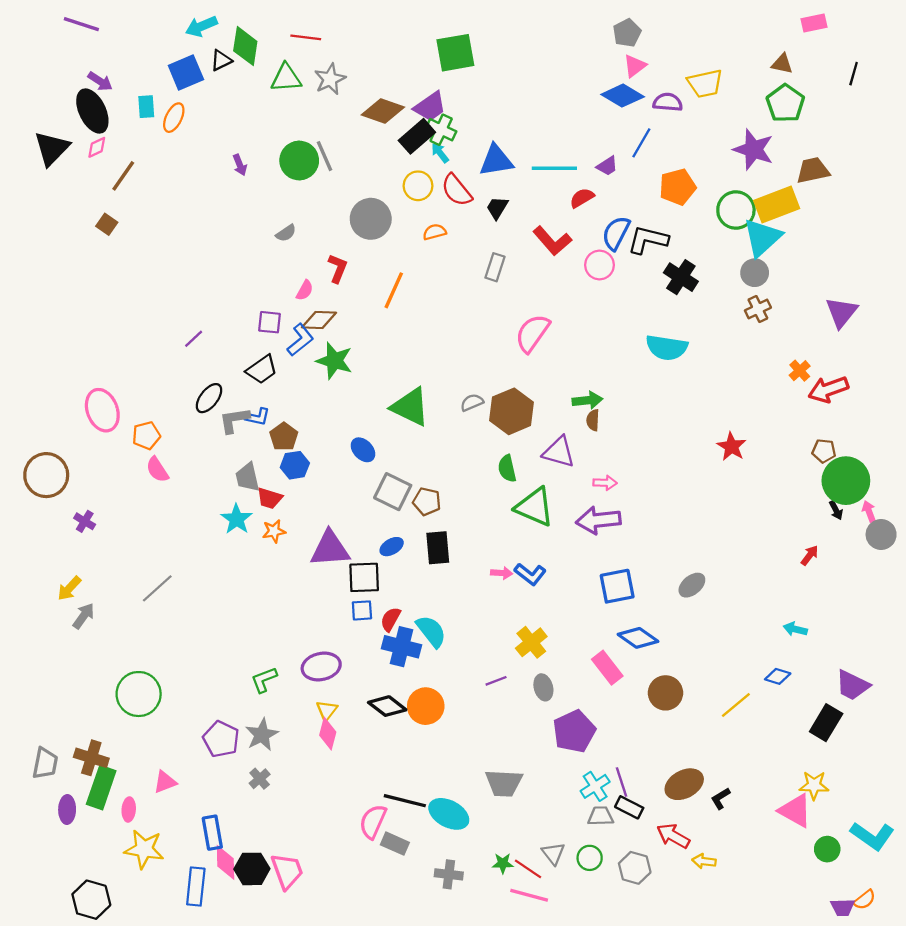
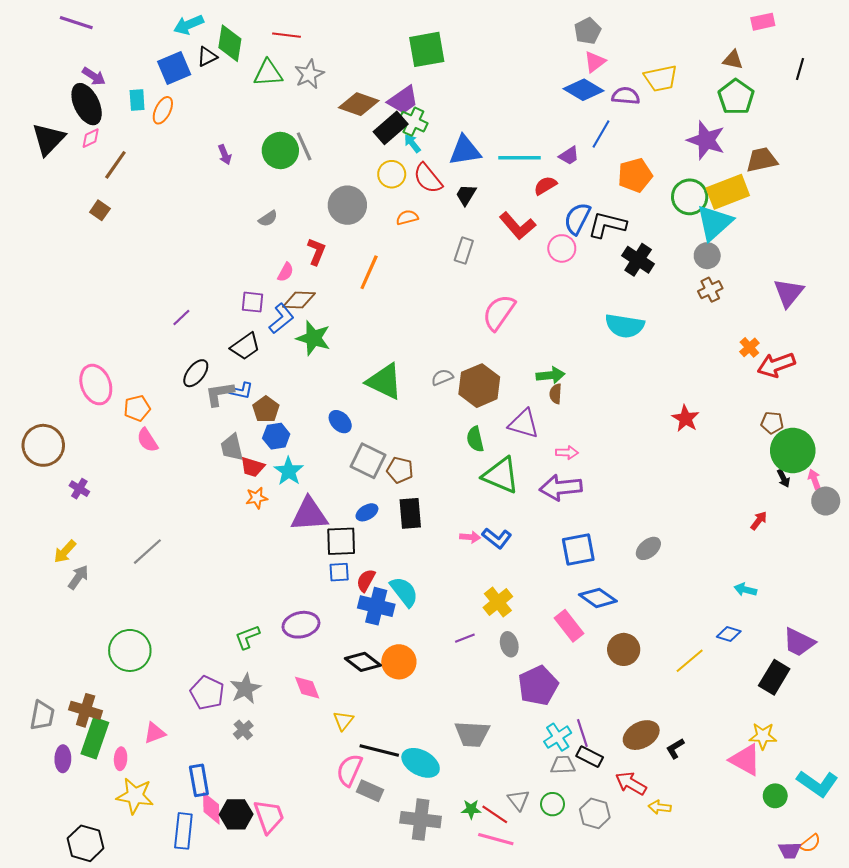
cyan star: (236, 519) -> (289, 471), moved
yellow triangle: (327, 710) -> (343, 721), moved
pink diamond: (328, 734) -> (307, 688), turned -36
gray cross: (449, 874) -> (421, 820), size x1.5

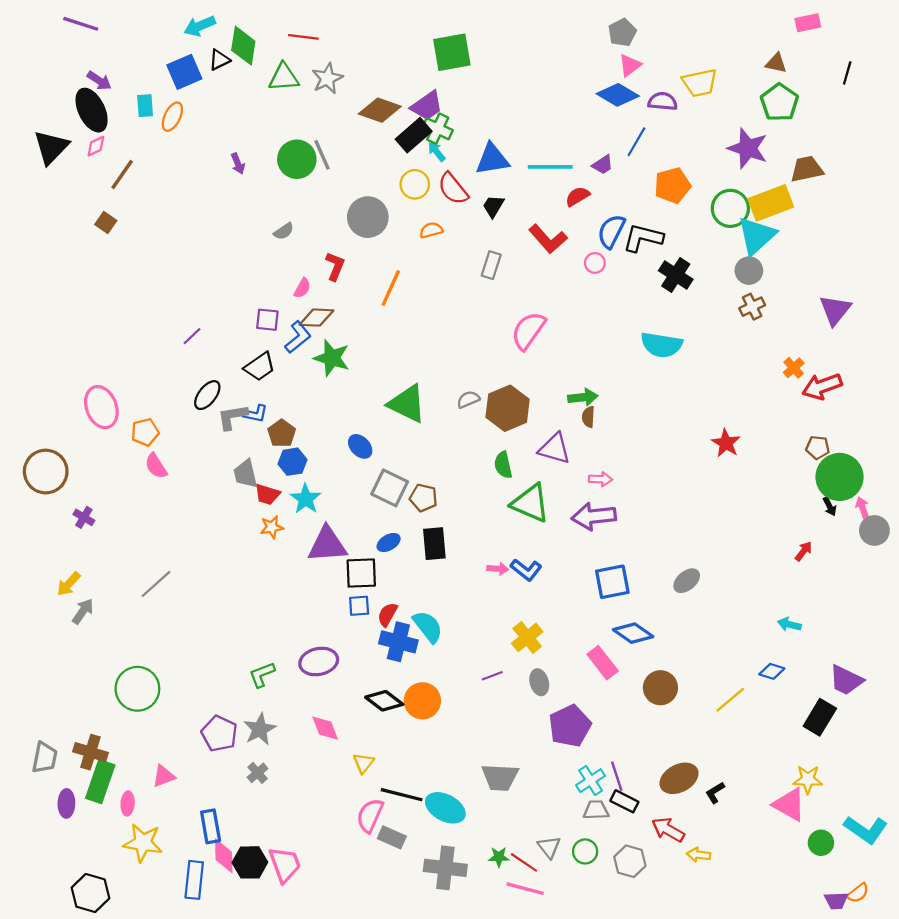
pink circle: (562, 248) -> (595, 263), size x0.7

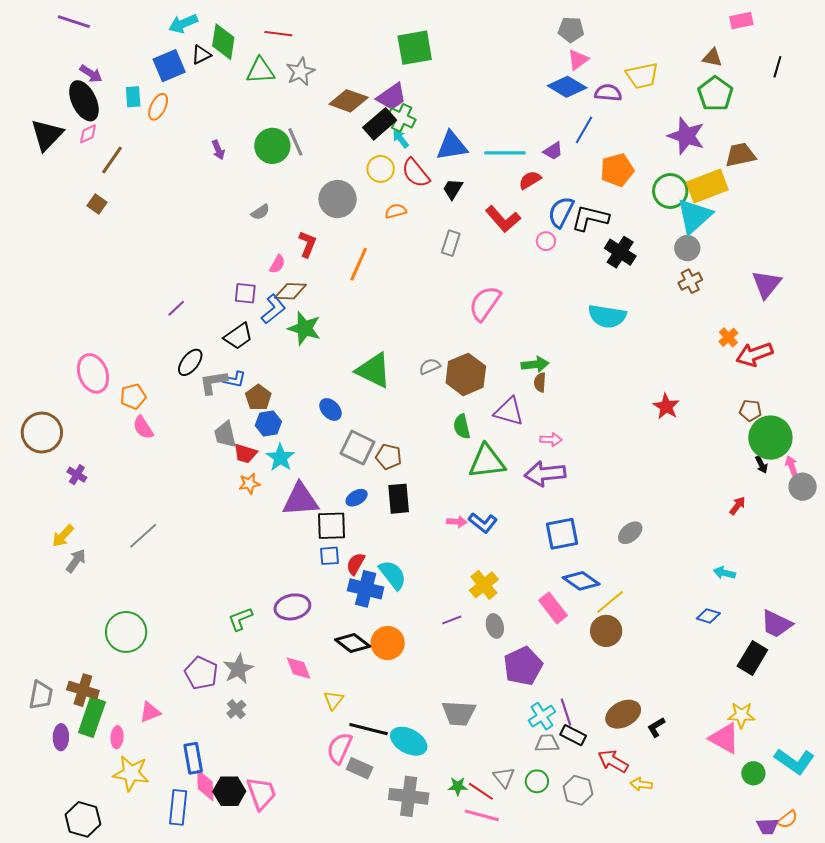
gray pentagon: (622, 33) -> (571, 30), turned 30
green triangle: (530, 503) -> (487, 462), turned -30
yellow line: (730, 700) -> (610, 602), moved

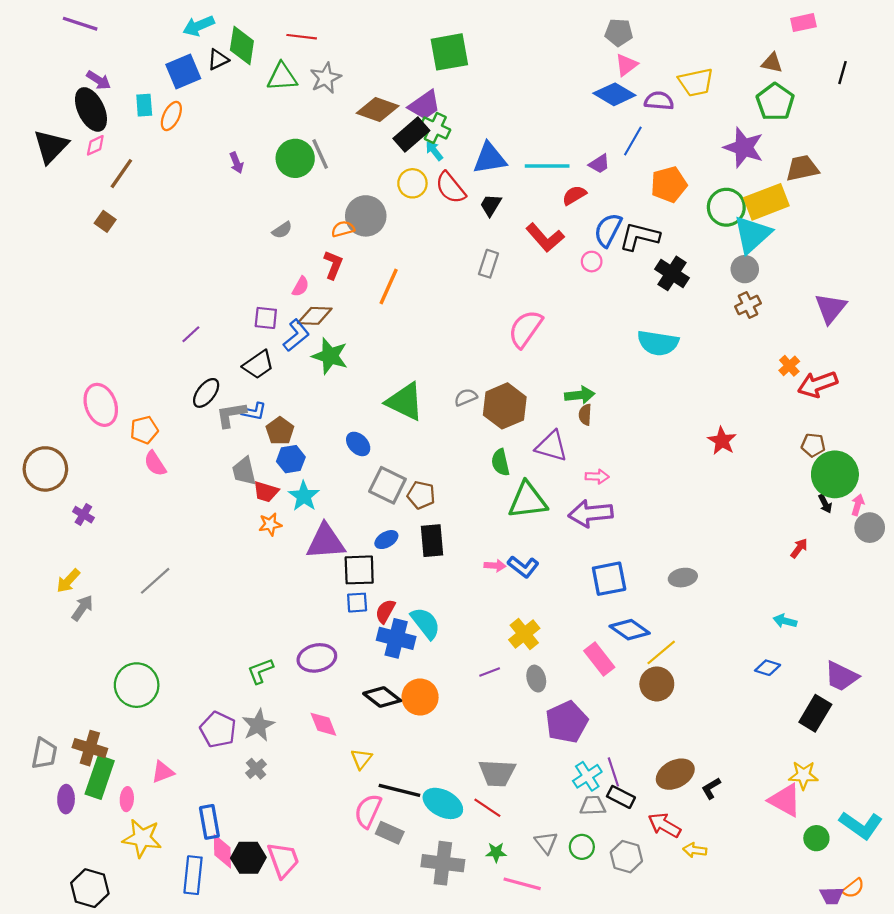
orange semicircle: (396, 211) -> (343, 229), moved
pink arrow: (792, 466) -> (858, 505), turned 36
gray ellipse: (630, 533) -> (683, 578), turned 30
red line: (481, 791) -> (487, 808), moved

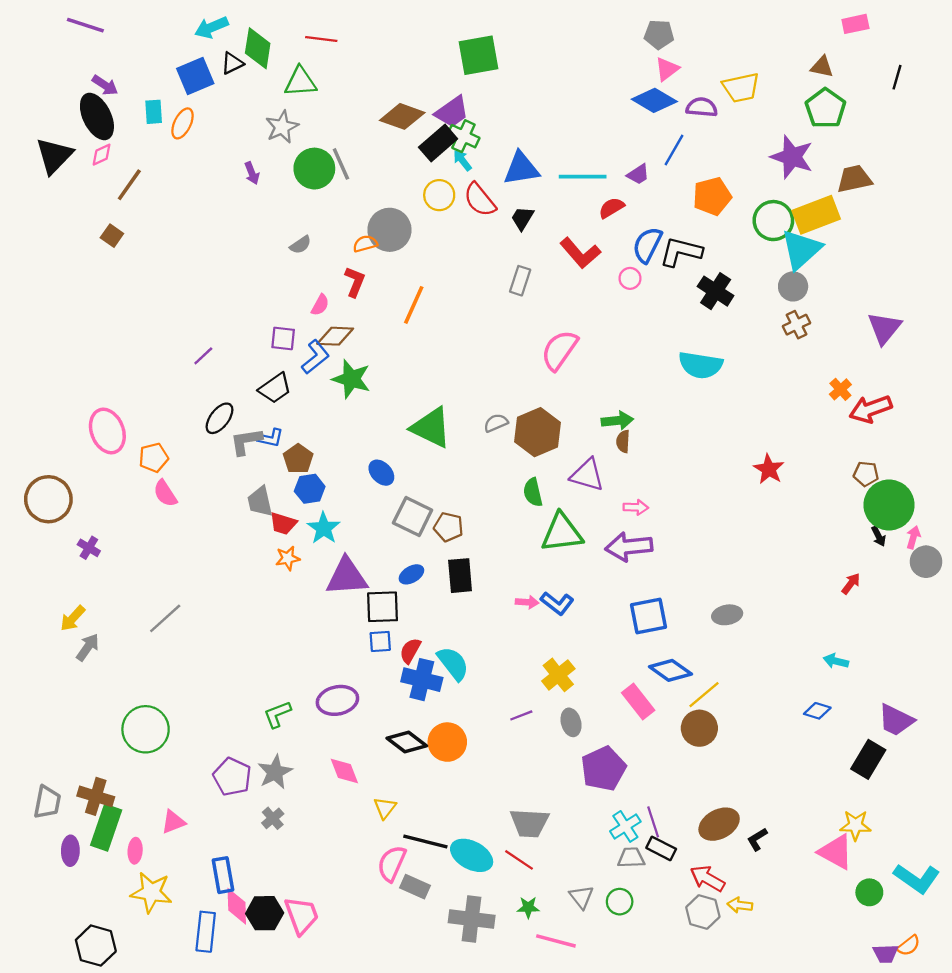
gray star: (326, 78) -> (282, 127), moved
gray hexagon: (626, 857) -> (703, 912), moved

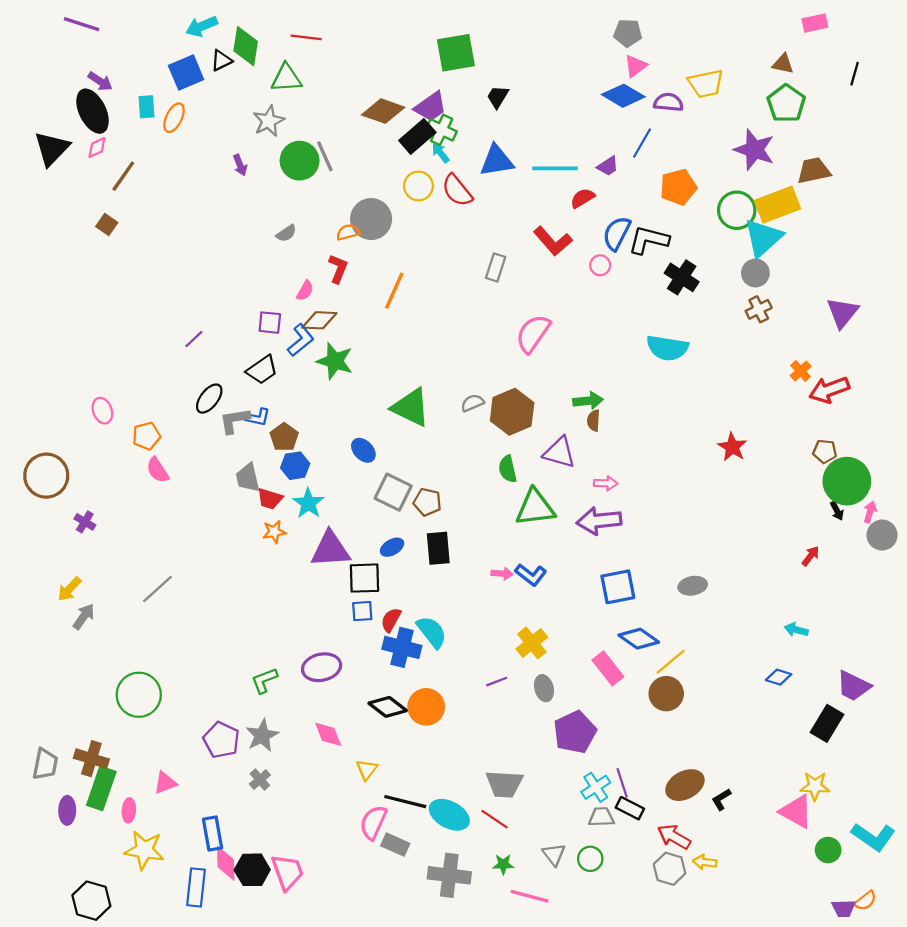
black trapezoid: (522, 218) -> (498, 97), moved
pink ellipse: (107, 431) -> (102, 411), size x0.6

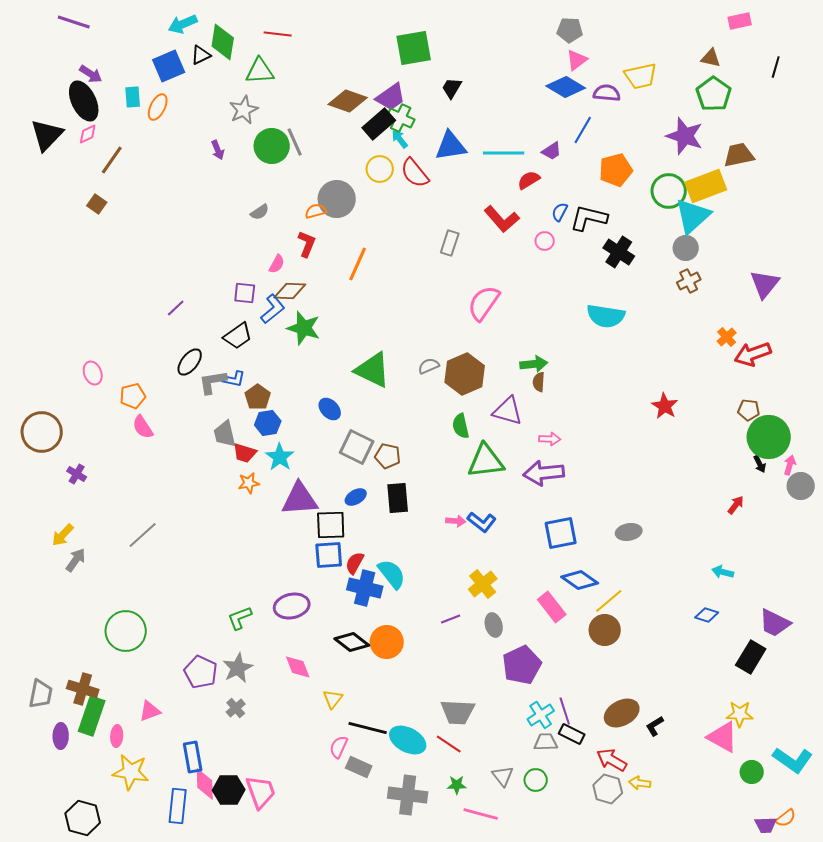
blue semicircle: (617, 233) -> (560, 212), size x0.6
blue square: (362, 611) -> (329, 555), size x1.4
pink semicircle: (373, 822) -> (339, 747), size x0.7

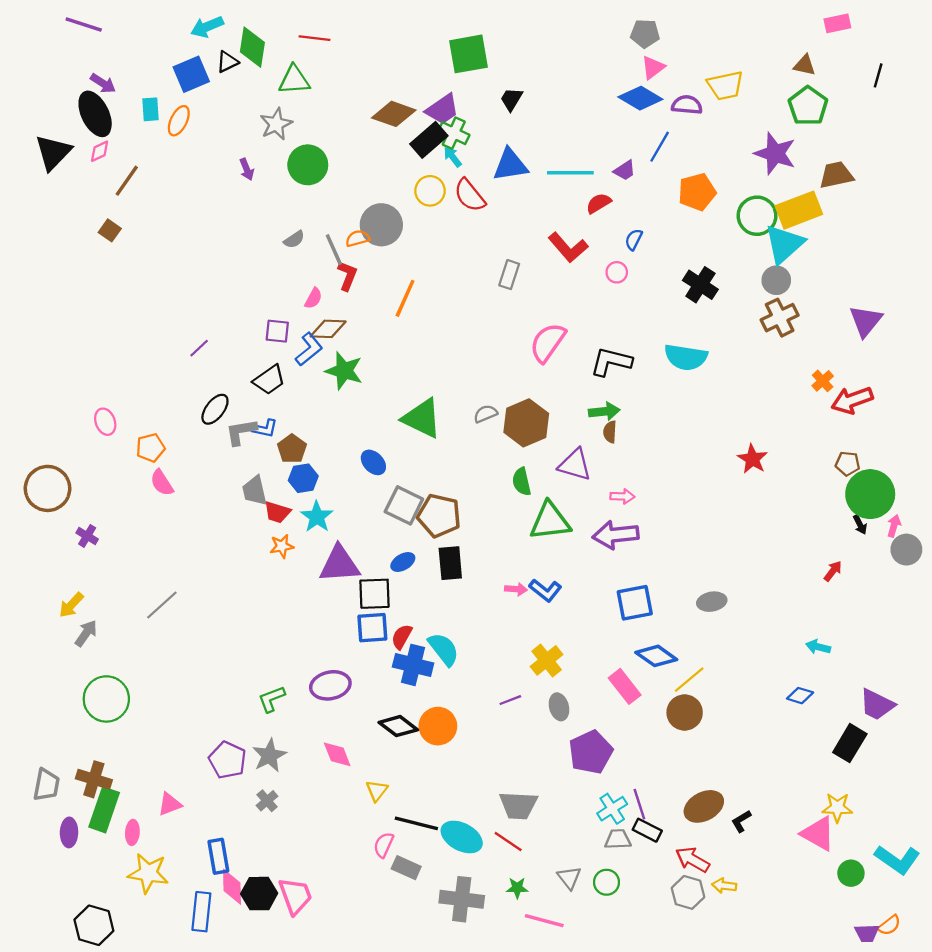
gray line: (295, 142) -> (334, 250), moved
black L-shape: (589, 218) -> (611, 362), moved
brown cross: (689, 281) -> (780, 318), size x1.4
brown pentagon: (388, 456) -> (439, 516), size x1.5
green circle: (126, 631) -> (106, 699), moved

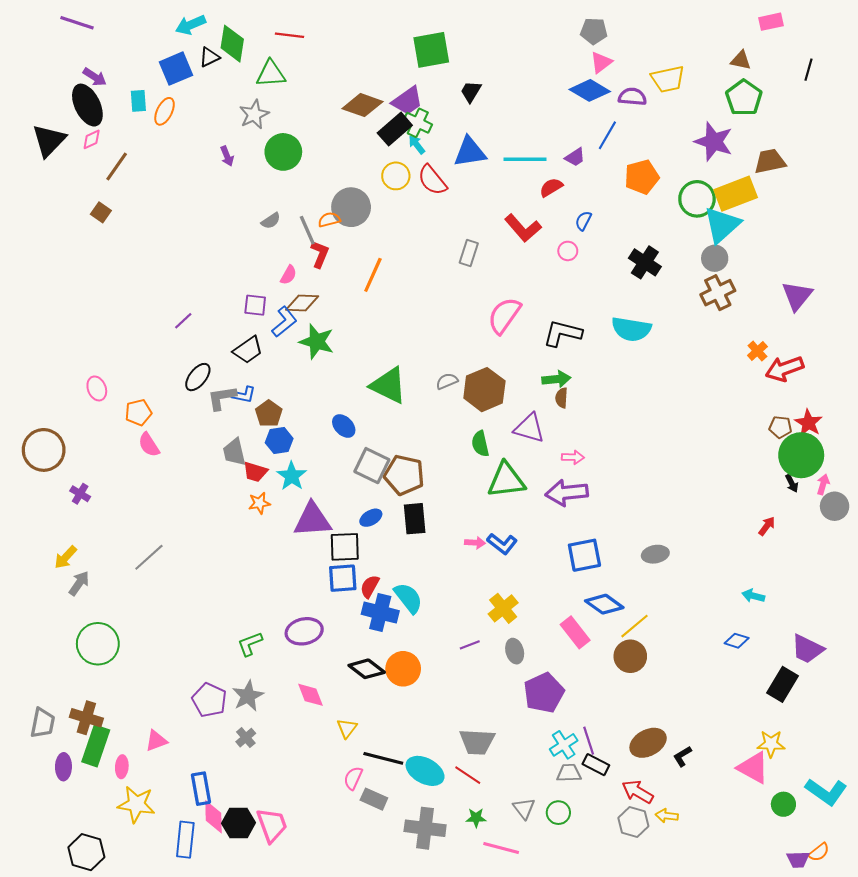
red star: (752, 459) -> (808, 423), moved

